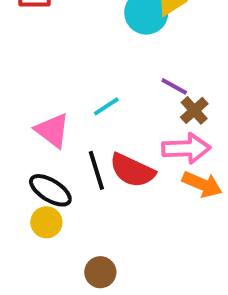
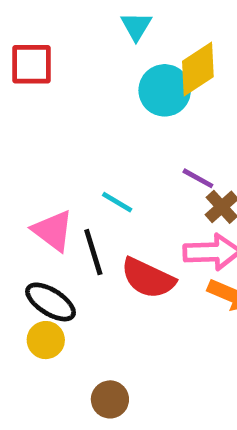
cyan line: (106, 106) -> (117, 202), turned 64
black line: (96, 170) -> (93, 252), moved

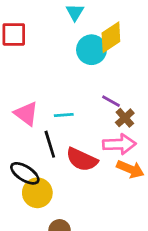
cyan line: (117, 202) -> (64, 115), turned -36
pink triangle: (53, 231) -> (26, 114), moved
yellow circle: (46, 340) -> (37, 193), moved, size x1.4

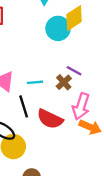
brown cross: (125, 118) -> (64, 82), moved
pink arrow: (119, 144) -> (81, 106), turned 110

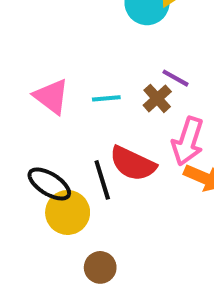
black line: (24, 106) -> (102, 180), moved

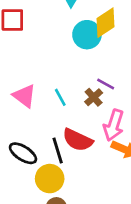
cyan line: (106, 98) -> (60, 97), turned 66
yellow circle: (68, 212) -> (50, 179), moved

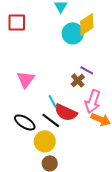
pink triangle: (24, 96) -> (26, 79), turned 30
cyan line: (60, 97) -> (53, 101), moved
black line: (58, 151) -> (51, 120), turned -36

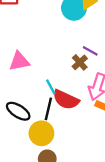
pink triangle: (26, 79) -> (19, 61), turned 42
black line: (51, 120) -> (48, 109), turned 66

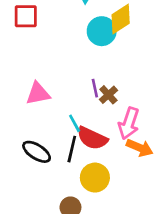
purple line: (90, 51) -> (95, 88), moved, turned 49
yellow circle: (41, 133) -> (95, 178), moved

